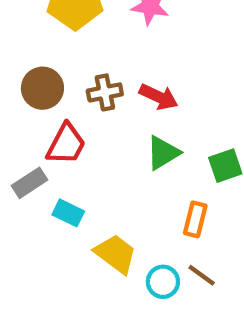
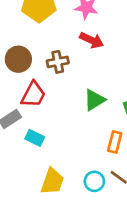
red arrow: (159, 97) -> (92, 40), moved
yellow trapezoid: (116, 254) -> (52, 181), moved, turned 72

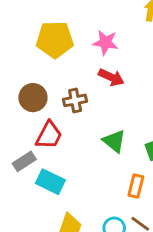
green triangle: (94, 100) -> (114, 141), turned -50
cyan rectangle: (35, 138) -> (50, 182), size x1.4

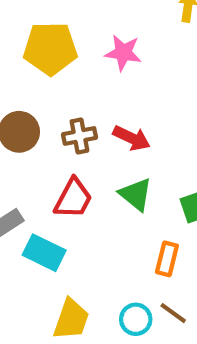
red arrow: (111, 77) -> (132, 138), moved
red trapezoid: (49, 135) -> (73, 198), moved

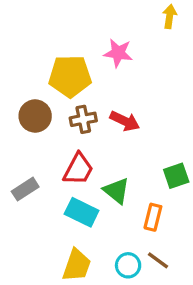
yellow pentagon: (50, 48) -> (70, 76), moved
green triangle: (136, 194) -> (116, 191), moved
cyan rectangle: (44, 253) -> (82, 212), moved

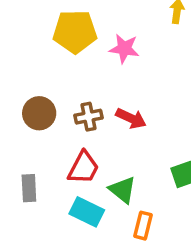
yellow pentagon: (70, 76) -> (75, 32), moved
gray rectangle: (25, 189) -> (29, 188), turned -60
orange rectangle: (153, 217) -> (143, 226), moved

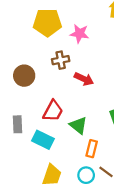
brown cross: (89, 117) -> (61, 60), moved
cyan rectangle: (87, 212) -> (43, 140), moved

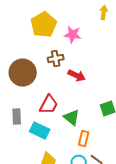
yellow pentagon: (47, 23) -> (44, 25), turned -30
brown circle: (24, 76) -> (23, 73), size x1.4

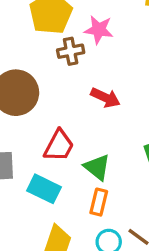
brown cross: (56, 59) -> (71, 51), moved
orange rectangle: (84, 139) -> (99, 202), moved

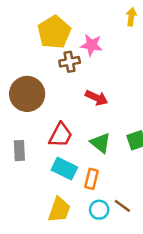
green triangle: (97, 167) -> (100, 143), moved
cyan rectangle: (44, 189) -> (64, 169), moved

